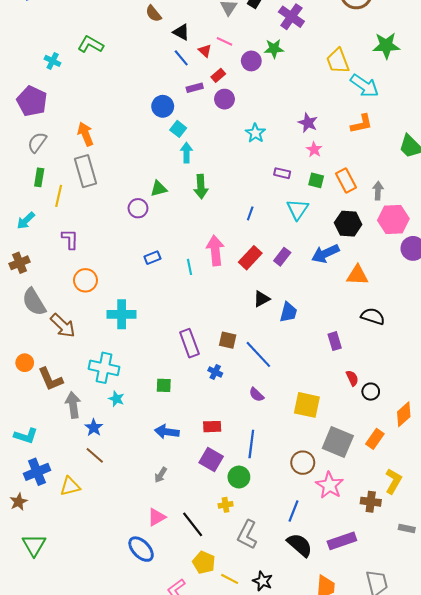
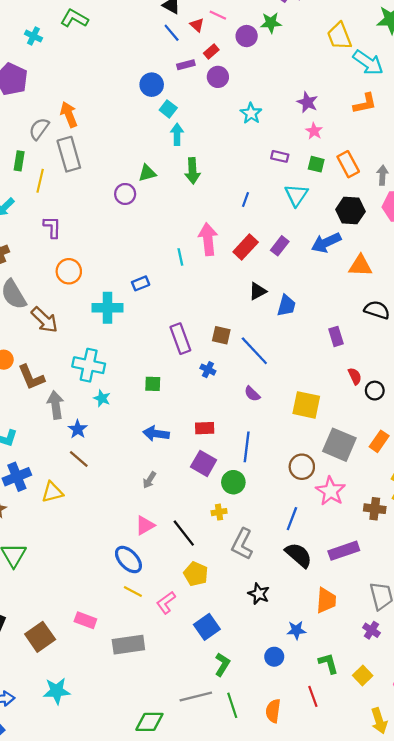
gray semicircle: (37, 142) -> (39, 129), moved
blue rectangle: (152, 258) -> (141, 283), moved
yellow line: (230, 579) -> (133, 592), moved

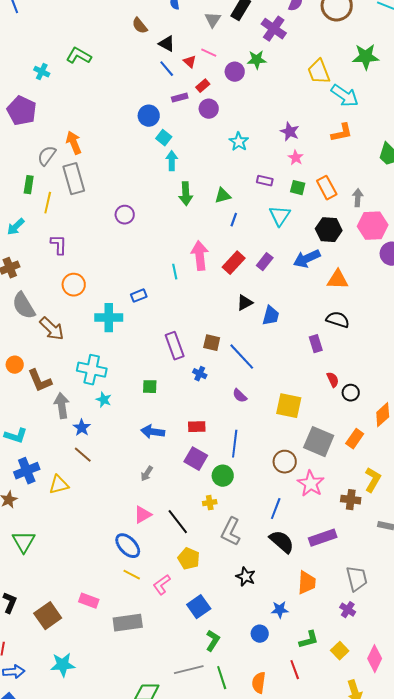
green triangle: (147, 173) -> (223, 196), moved
black semicircle: (377, 310) -> (338, 320), moved
green L-shape: (328, 663) -> (309, 640), turned 90

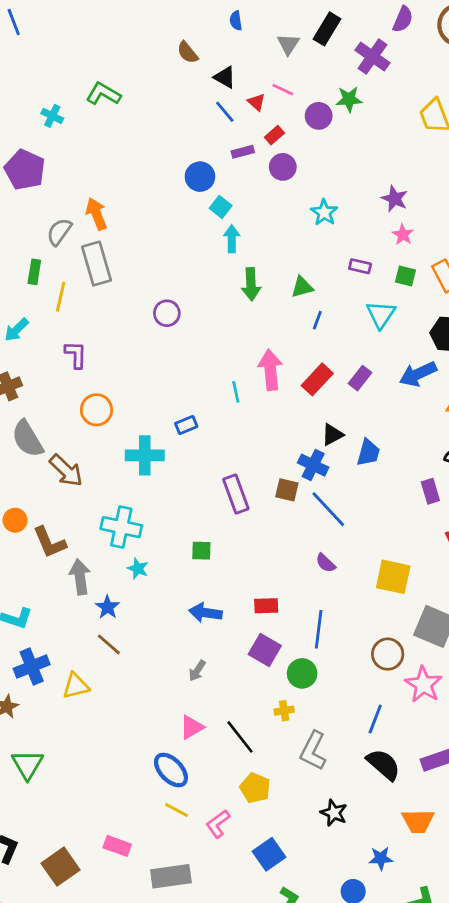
blue cross: (200, 374) -> (313, 465), moved, size x1.5
orange trapezoid: (307, 583) -> (418, 821), turned 85

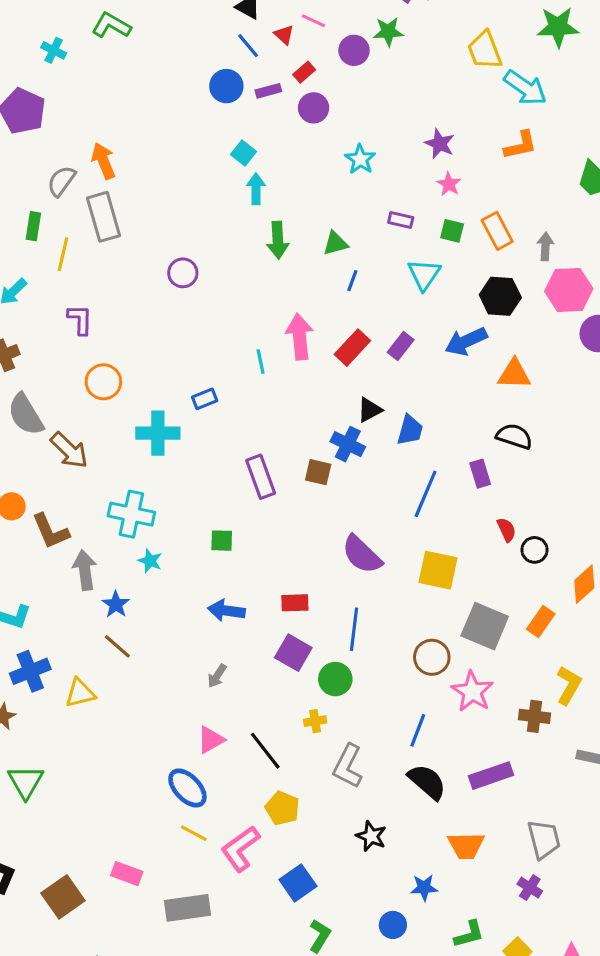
blue circle: (200, 177) -> (226, 86), moved
blue line: (328, 509) -> (426, 494), moved, turned 66
purple semicircle: (326, 563) -> (362, 555), size x1.8
pink L-shape: (218, 824) -> (240, 849), size x1.4

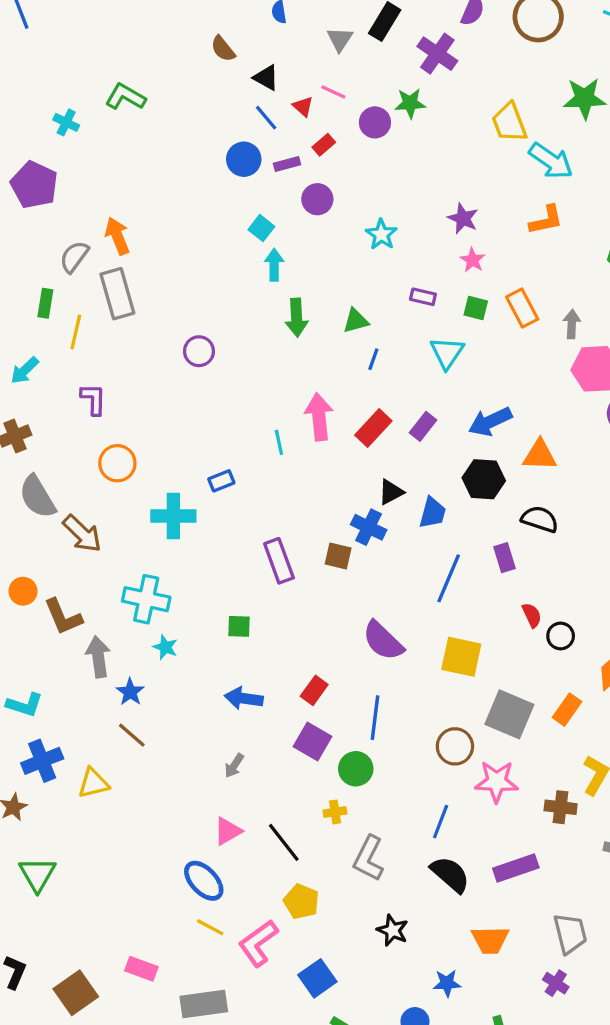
purple circle: (314, 108) -> (317, 199), moved
black hexagon: (500, 296) -> (484, 479), moved
red rectangle: (295, 603) -> (314, 690), turned -52
pink star: (472, 692) -> (497, 782), turned -30

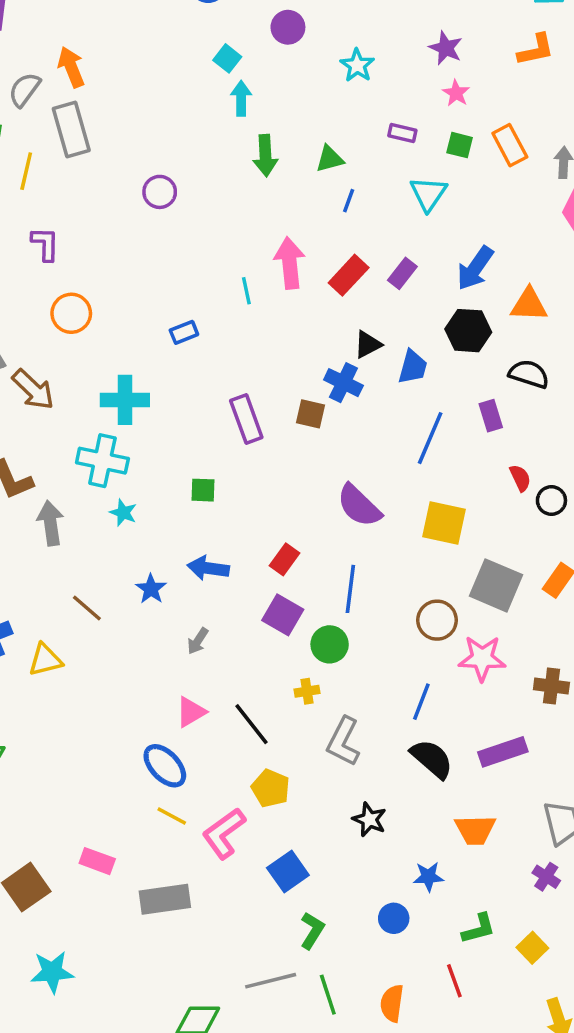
blue arrow: (490, 422) -> (475, 268), turned -30
cyan cross: (173, 516) -> (125, 400), moved
blue star: (130, 692) -> (151, 589), moved

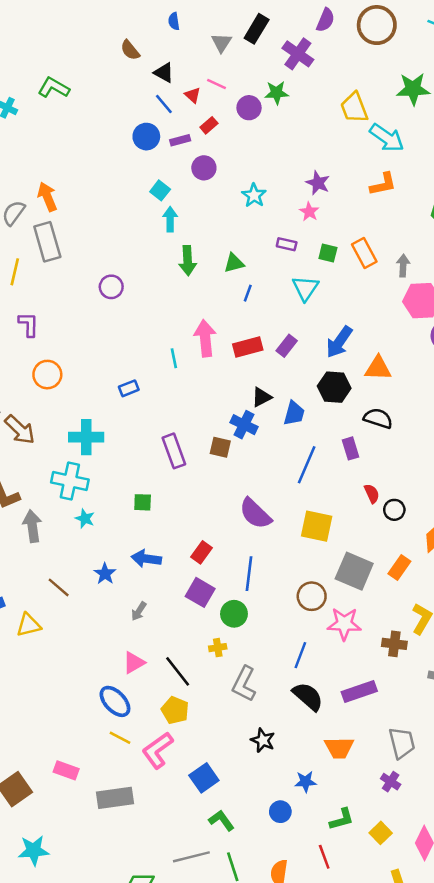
pink star: (456, 93) -> (309, 212), moved
red rectangle: (349, 275) -> (248, 347), turned 32
yellow pentagon: (271, 788) -> (175, 710), moved
green L-shape: (312, 930) -> (221, 820), turned -68

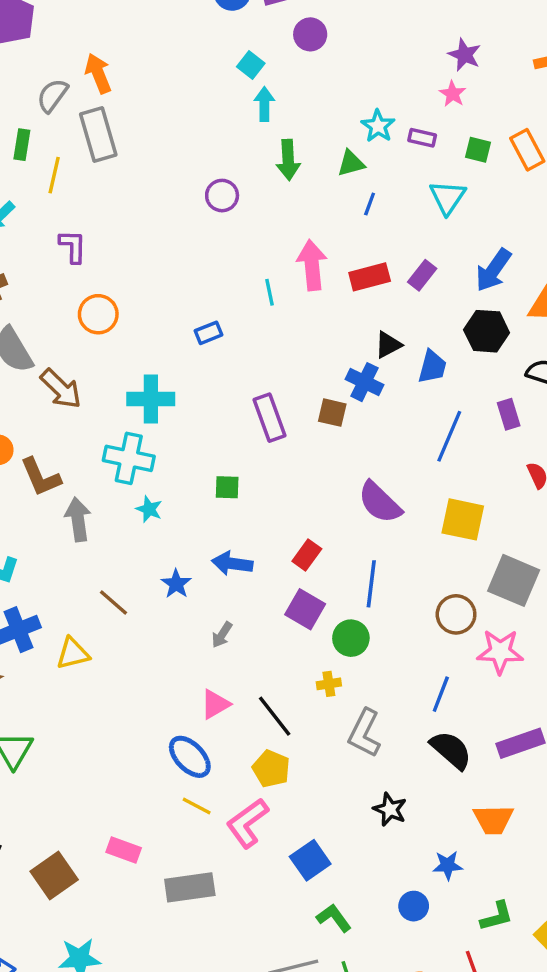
cyan star: (254, 195) -> (378, 126), moved
purple circle: (111, 287) -> (222, 196), moved

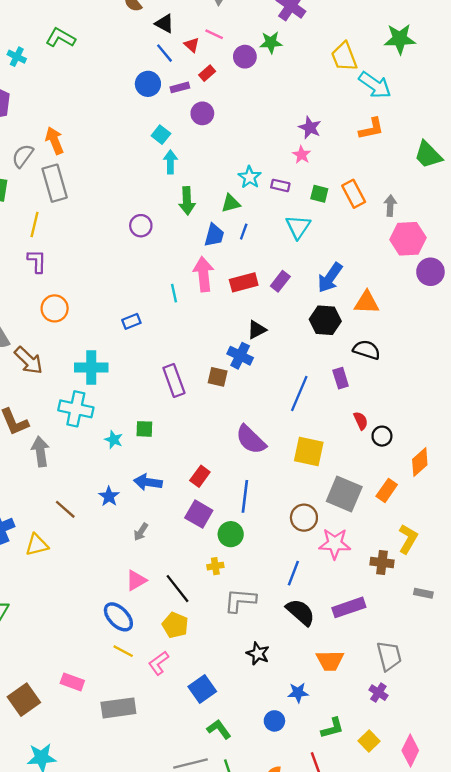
yellow line: (54, 175) -> (34, 224), moved
blue trapezoid: (432, 367) -> (214, 235), moved
cyan star: (149, 509) -> (114, 440), moved
gray L-shape: (364, 733) -> (240, 600), turned 68
pink L-shape: (247, 823) -> (159, 663), size x0.7

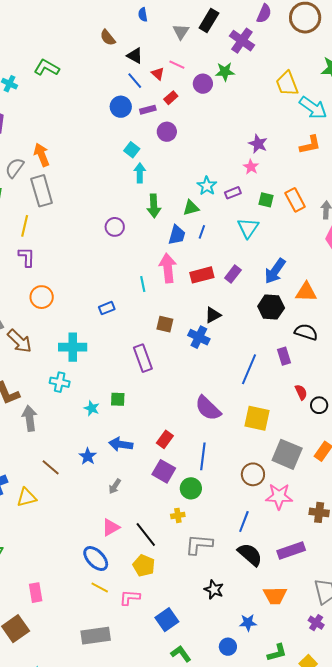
purple rectangle: (280, 185) -> (233, 193), turned -35
brown square: (218, 377) -> (165, 324), moved
cyan cross: (76, 409) -> (60, 382), size x0.7
pink L-shape: (159, 663) -> (130, 598), turned 40
pink rectangle: (72, 682) -> (36, 593), moved, turned 60

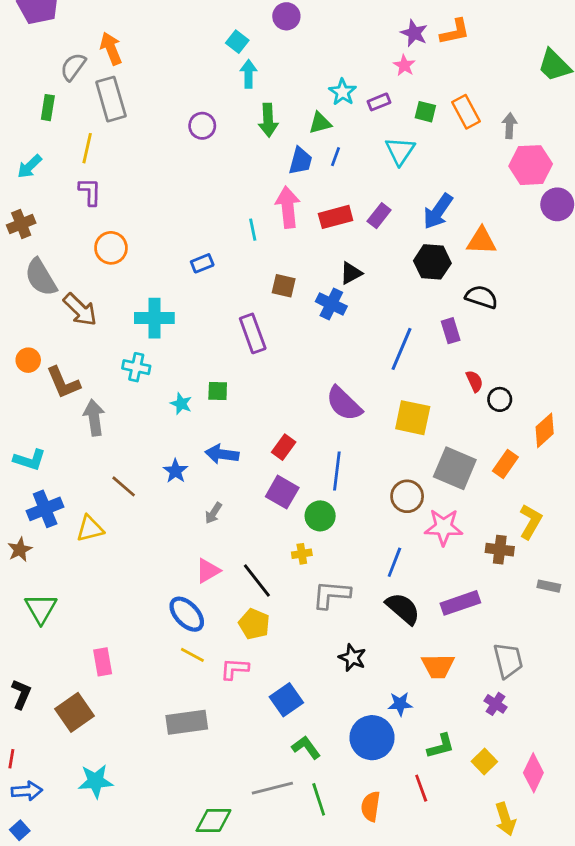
orange L-shape: (310, 145) -> (455, 32), moved
purple circle: (115, 227) -> (202, 126), moved
blue circle: (228, 647) -> (372, 738), size x1.8

